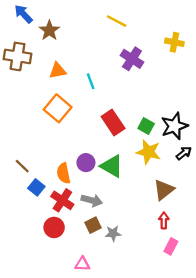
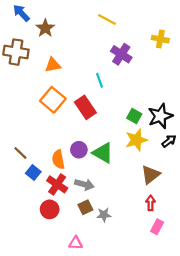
cyan line: (91, 81) -> (100, 80), moved
red rectangle: (113, 122) -> (85, 107), moved
yellow star: (148, 152) -> (136, 140), turned -30

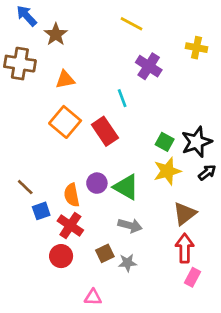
blue square: (33, 172) -> (41, 211), turned 32
gray arrow: (84, 184) -> (130, 226), moved
red arrow: (151, 203) -> (185, 248), size x1.5

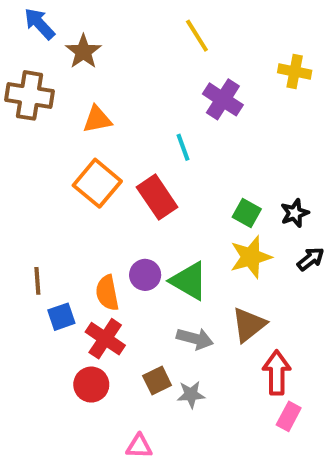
yellow line: (131, 24) -> (197, 36), turned 30
black star: (196, 142) -> (295, 213), size x0.6
brown line: (25, 187) -> (37, 281), turned 42
brown triangle: (185, 214) -> (249, 325), moved

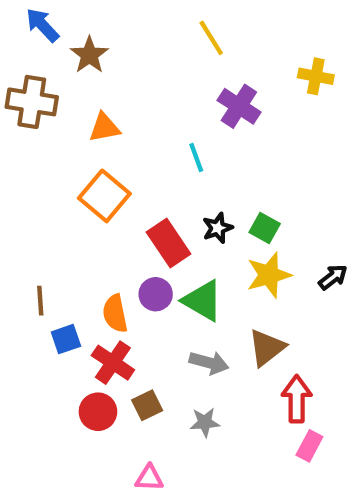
red rectangle: (157, 197) -> (168, 243), moved
black star: (295, 213) -> (218, 228), moved
brown square: (157, 381) -> (147, 405), moved

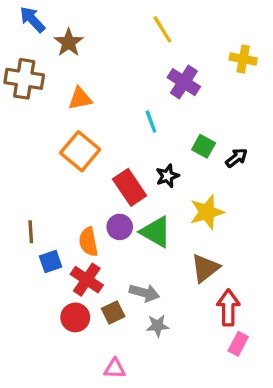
green square: (265, 228) -> (204, 146), moved
black arrow: (333, 277) -> (237, 158), moved
gray arrow: (209, 363) -> (144, 293), moved

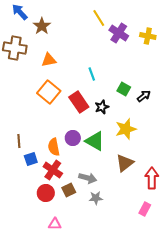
purple cross: (184, 82) -> (119, 33), moved
red rectangle: (130, 187) -> (79, 102), moved
red arrow: (228, 308) -> (152, 178), moved
pink triangle: (115, 368) -> (55, 224), moved

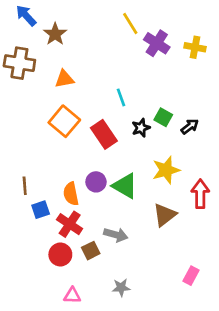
black star: (102, 107) -> (141, 128), moved
red arrow: (152, 178) -> (200, 194), moved
gray star: (96, 198) -> (121, 288), moved

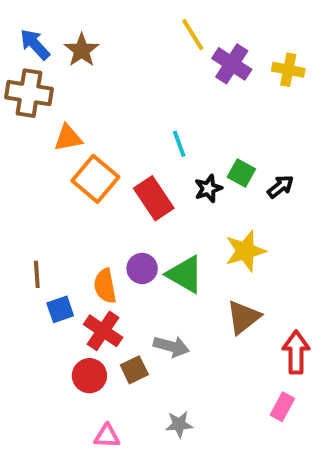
blue arrow: (26, 16) -> (35, 44), moved
orange triangle: (64, 79) -> (68, 138), moved
red arrow: (200, 194) -> (296, 352), moved

